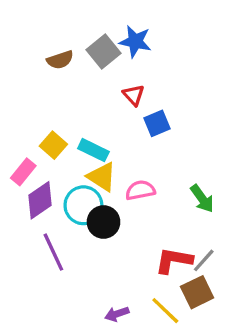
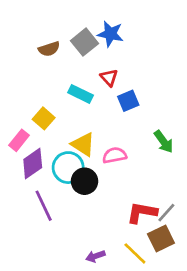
cyan rectangle: (93, 150) -> (80, 94), moved
green arrow: (202, 199) -> (164, 142), moved

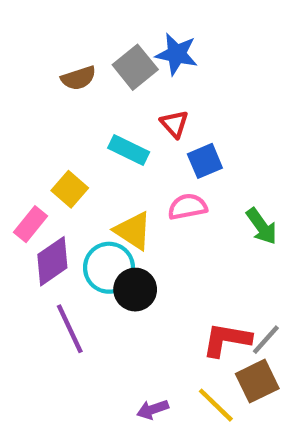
pink semicircle: (115, 155) -> (187, 207), moved

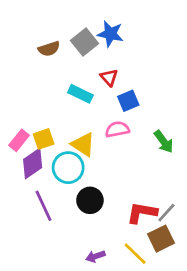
yellow square: (70, 189) -> (44, 139), moved, turned 30
black circle: (135, 290) -> (90, 200), moved

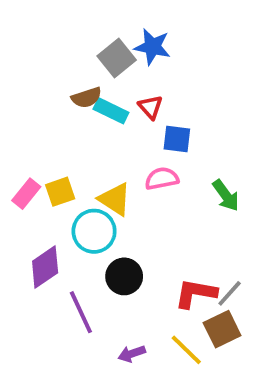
brown semicircle: (49, 49) -> (86, 98), moved
cyan rectangle: (80, 94) -> (111, 111), moved
blue square: (128, 101) -> (177, 139), turned 30
purple diamond: (33, 163) -> (45, 267), moved
purple line: (44, 206) -> (81, 312), moved

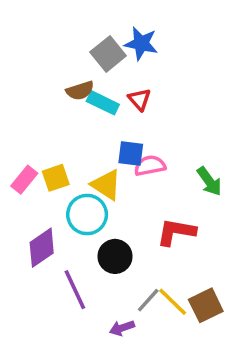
blue square: (177, 139) -> (131, 153), moved
red L-shape: (196, 293) -> (176, 232), moved
gray line: (230, 293) -> (148, 300), moved
yellow line: (186, 350) -> (173, 302), moved

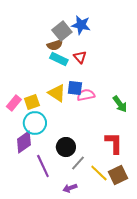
brown semicircle: (80, 91) -> (55, 45), moved
yellow triangle: (106, 185) -> (57, 93), moved
cyan circle: (87, 215) -> (35, 123), moved
red L-shape: (176, 232) -> (114, 143), moved, turned 80
gray line: (148, 300) -> (78, 163), moved

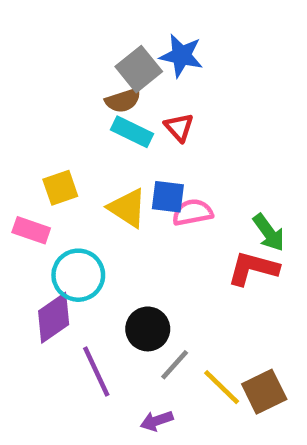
yellow square: (32, 102) -> (60, 188), moved
pink rectangle: (14, 103) -> (31, 230), turned 70
red L-shape: (114, 143) -> (253, 268), moved, turned -75

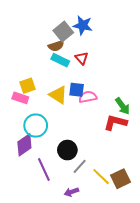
pink rectangle: (31, 230) -> (20, 98), moved

